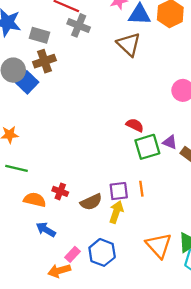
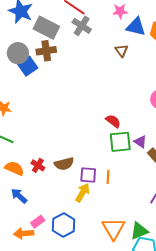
gray rectangle: (39, 35) -> (46, 28), size x1.4
brown triangle: (129, 44) -> (122, 51), size x0.6
brown semicircle: (91, 202) -> (64, 164), moved

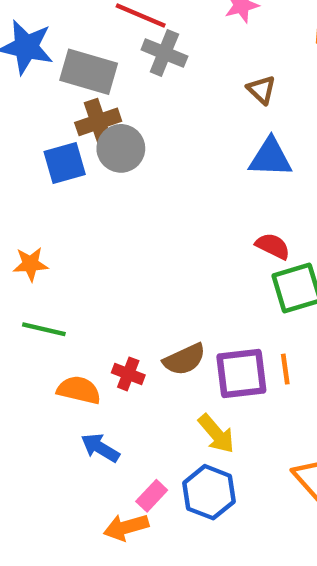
blue triangle: (136, 27) -> (270, 158), moved
gray circle: (18, 53) -> (121, 148), moved
blue square: (28, 66) -> (65, 163), turned 30
purple square: (88, 175) -> (241, 374), size x1.4
yellow arrow: (83, 193) -> (216, 434), moved, turned 120

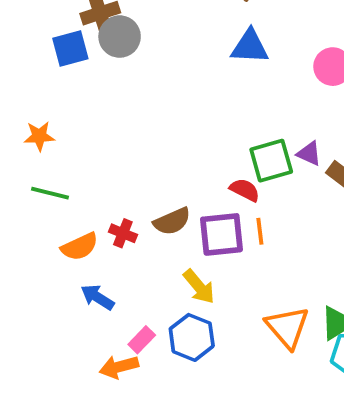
red semicircle: (273, 246) -> (245, 190), moved
orange semicircle: (79, 390) -> (80, 247), turned 141

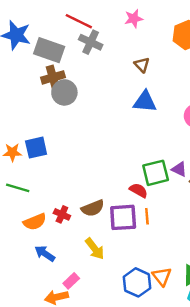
blue square: (70, 48) -> (36, 148), moved
yellow arrow: (199, 287) -> (95, 249), moved
orange triangle: (287, 327) -> (162, 276), size x0.7
blue hexagon: (192, 337) -> (137, 282), moved

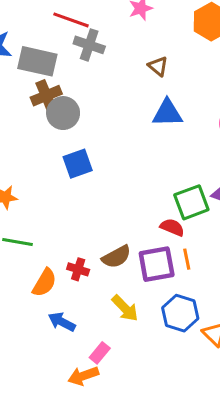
blue square: (36, 148) -> (78, 164), moved
orange semicircle: (35, 222) -> (44, 283), turned -30
blue hexagon: (137, 282) -> (180, 313), moved

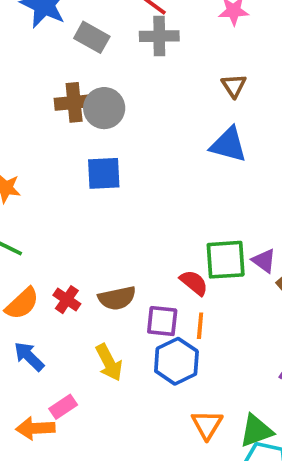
gray cross: (89, 45) -> (159, 36), turned -36
gray rectangle: (37, 61) -> (92, 37), size x0.7
brown cross: (46, 96) -> (74, 102), moved
purple square: (157, 264) -> (162, 321), size x0.7
blue hexagon: (180, 313) -> (176, 361), moved

